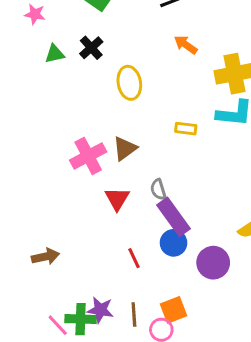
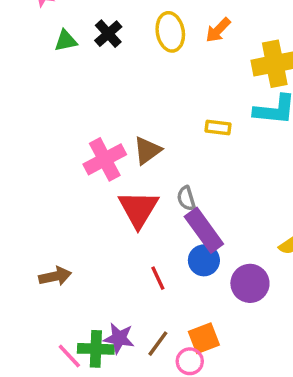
orange arrow: (186, 45) -> (218, 30), turned -80
yellow ellipse: (129, 83) -> (170, 32), moved
red triangle: (117, 199) -> (138, 209), size x1.4
brown line: (134, 314) -> (158, 344), turned 40

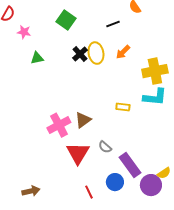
black cross: (108, 34) -> (80, 54), moved
gray semicircle: (186, 198) -> (105, 147), turned -32
purple rectangle: (204, 230) -> (130, 165), moved
purple circle: (250, 283) -> (151, 185), moved

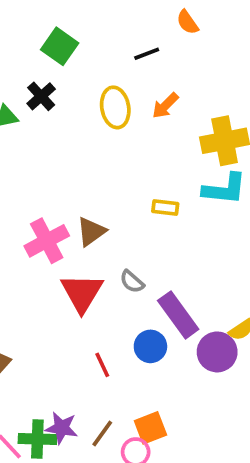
black cross: (80, 54) -> (41, 96), moved

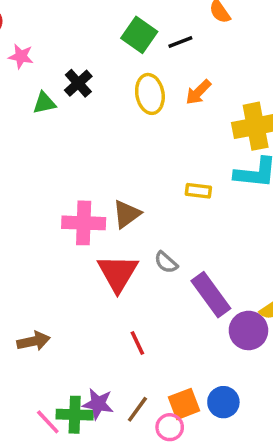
green square: (60, 46) -> (139, 35), moved
pink cross: (47, 241) -> (84, 223), turned 30
blue circle: (150, 346) -> (223, 402), moved

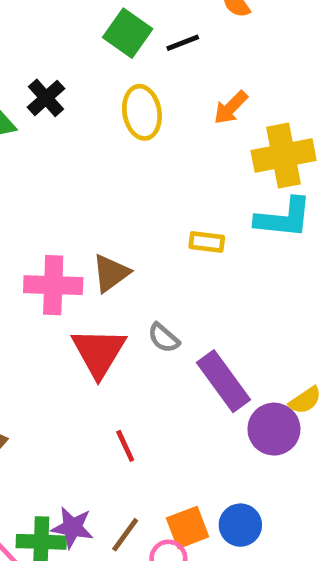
orange arrow: (198, 92) -> (231, 108), moved

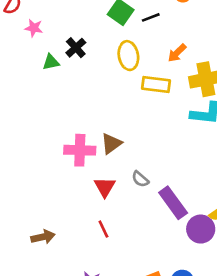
yellow rectangle: (207, 242) -> (156, 84), moved, size x1.5
red triangle: (99, 352) -> (105, 187), size x0.7
red line: (125, 446) -> (103, 229), moved

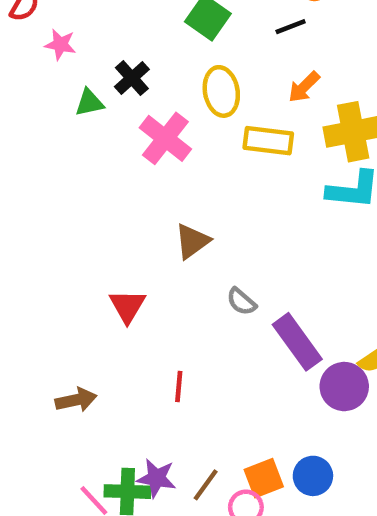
black line: (151, 17) -> (291, 27), moved
pink cross: (80, 150) -> (165, 138), moved, turned 36
red triangle: (105, 187) -> (127, 306), moved
red line: (103, 229) -> (179, 387), turned 30

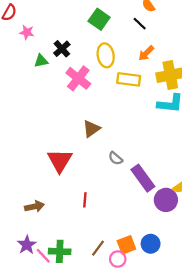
black line: (291, 27) -> (140, 24), turned 64
red triangle: (127, 306) -> (60, 160), size x1.4
purple star: (156, 478) -> (27, 245), moved, turned 30

